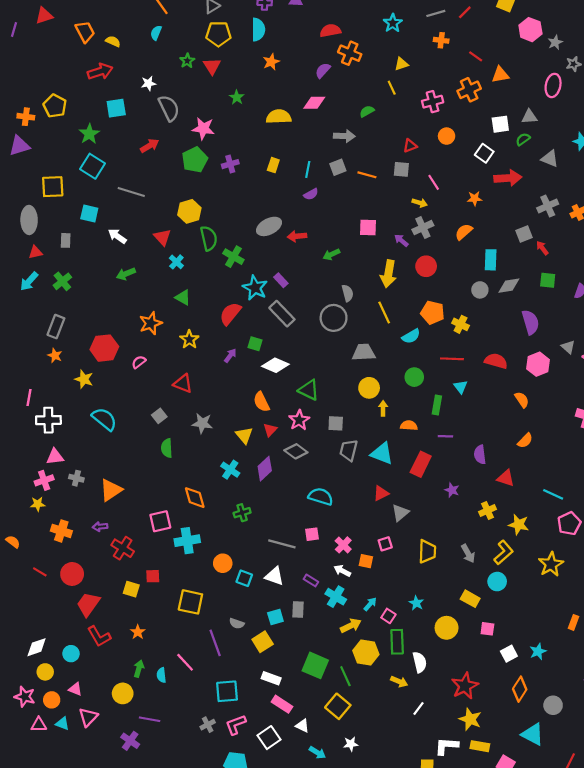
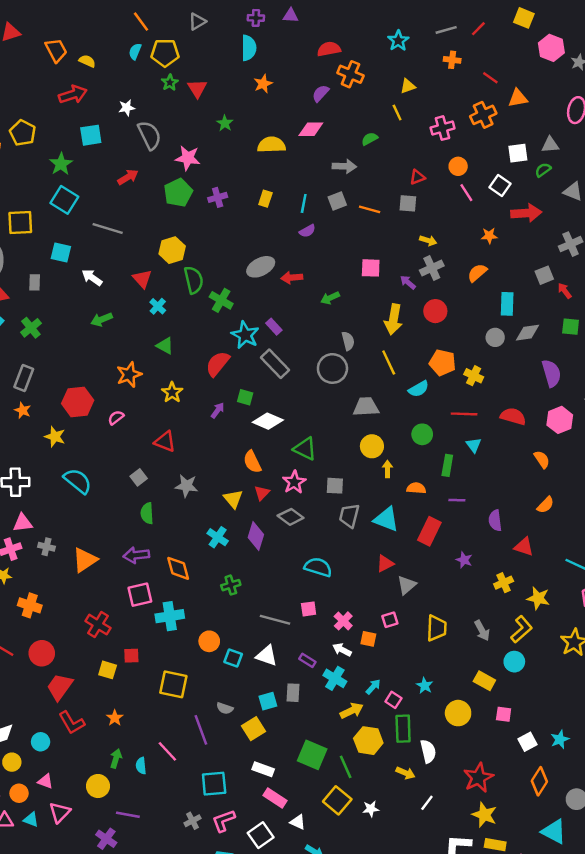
yellow pentagon: (218, 34) -> (165, 53), moved
pink line: (434, 182) -> (466, 193), moved
purple diamond: (265, 469) -> (256, 536), turned -30
purple arrow: (100, 527) -> (136, 555), moved, size x1.5
white star: (351, 744) -> (371, 809), moved

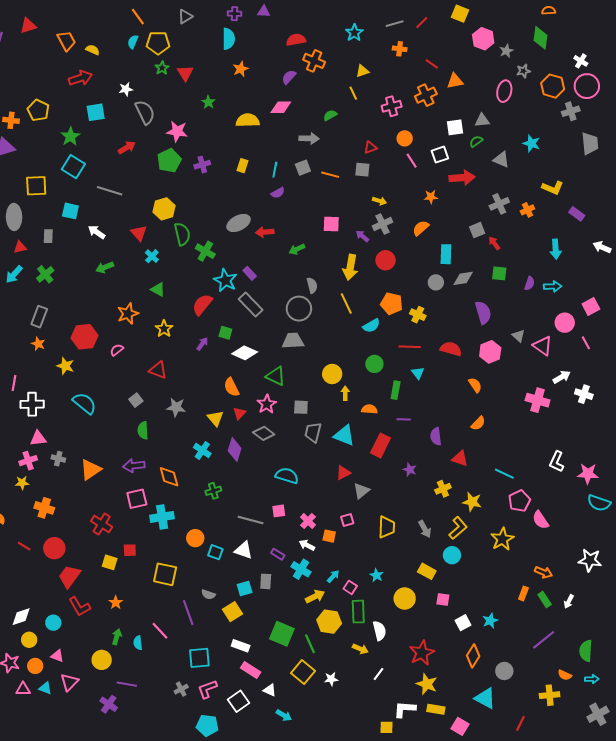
white square: (500, 185) -> (440, 155), turned 36
gray trapezoid: (366, 407) -> (293, 341), moved

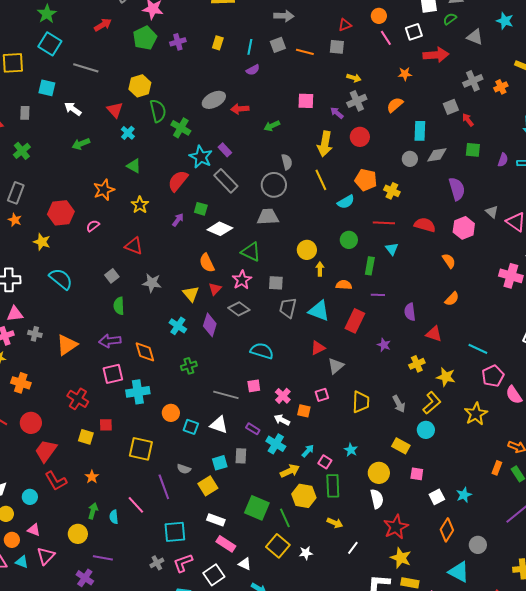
white semicircle: (379, 631) -> (377, 499), moved

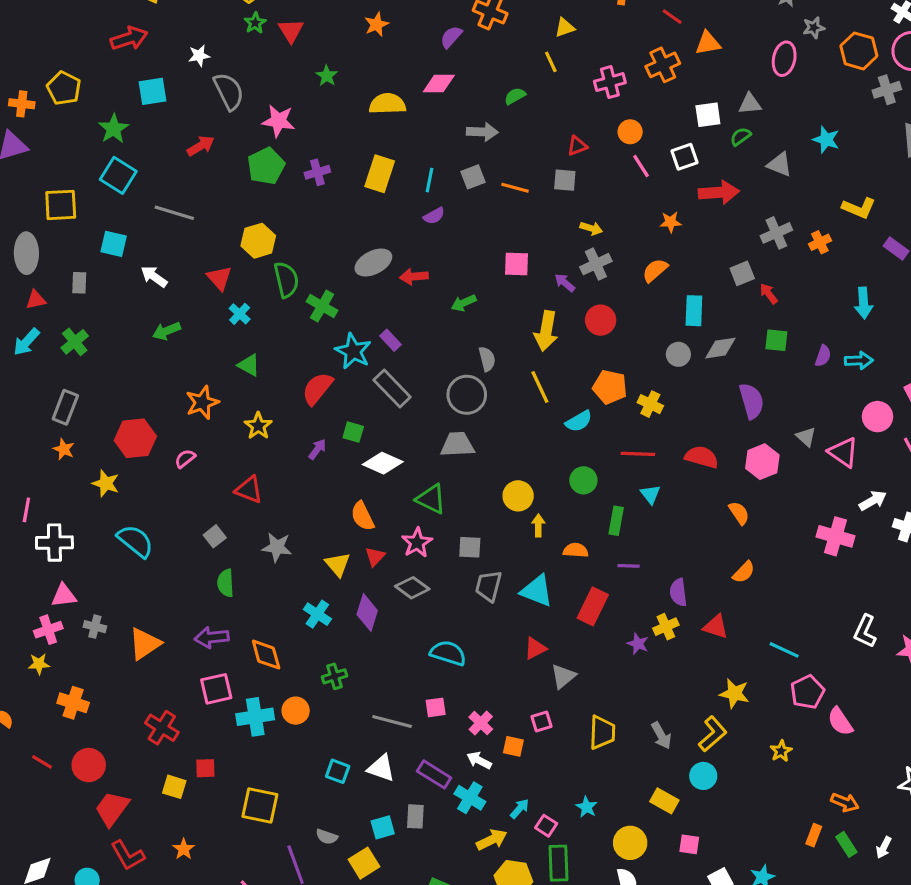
yellow rectangle: (218, 43) -> (380, 174), size x1.6
yellow cross: (417, 364) -> (666, 627), moved
orange circle: (171, 413) -> (296, 711), moved
yellow star: (476, 414) -> (781, 751), size x0.6
purple rectangle: (253, 429) -> (434, 774), size x1.5

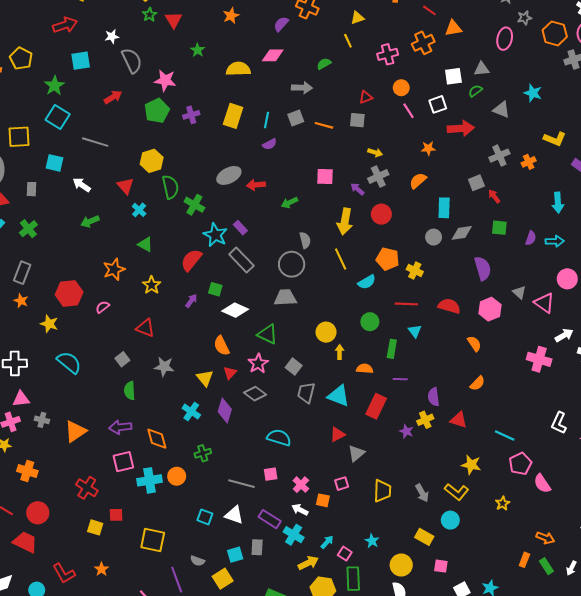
gray square: (470, 547) -> (294, 367), turned 35
yellow L-shape: (713, 734) -> (457, 492), turned 80
red trapezoid: (112, 809) -> (25, 542), moved, turned 80

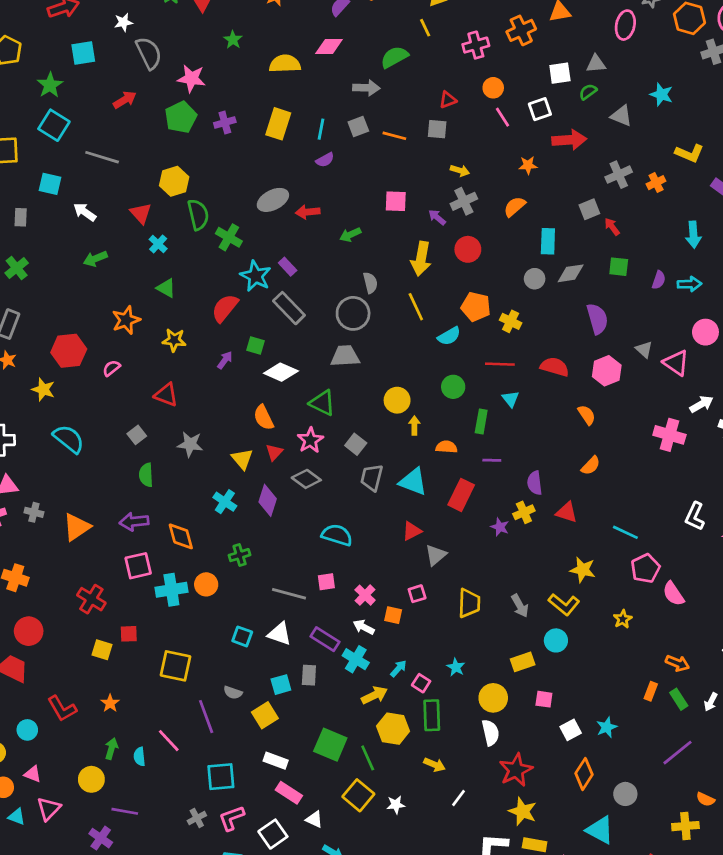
green semicircle: (324, 64) -> (394, 57), size x1.5
yellow star: (152, 285) -> (174, 340), turned -30
yellow rectangle: (424, 537) -> (523, 662), turned -48

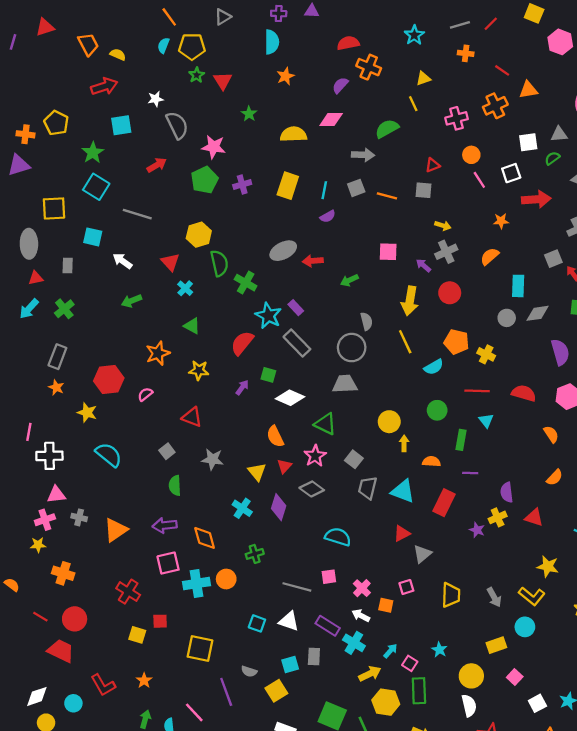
pink square: (544, 699) -> (515, 677), turned 35

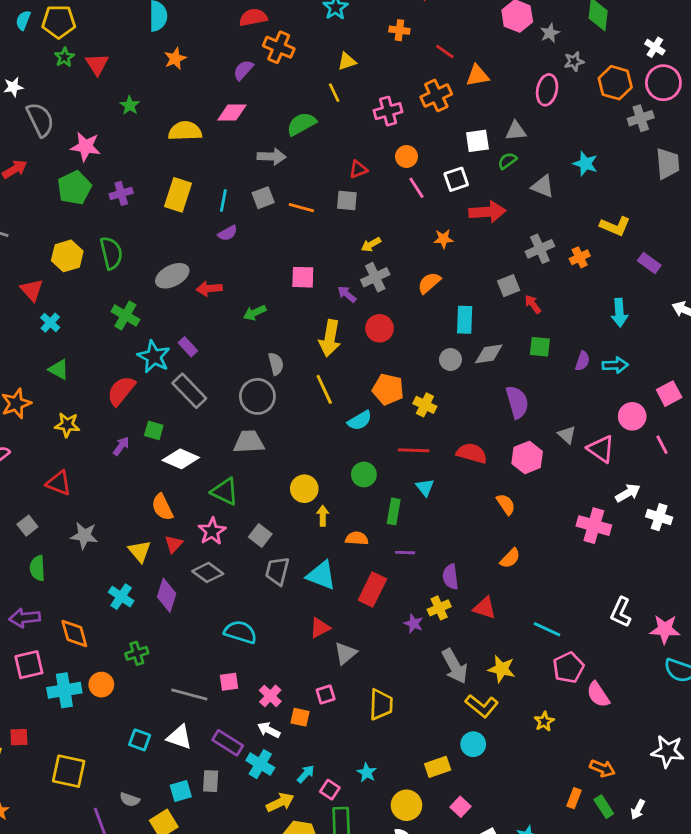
yellow arrow: (443, 226) -> (371, 245), turned 133
green semicircle: (219, 263) -> (111, 253), moved
gray arrow: (494, 597) -> (455, 666), moved, size x1.4

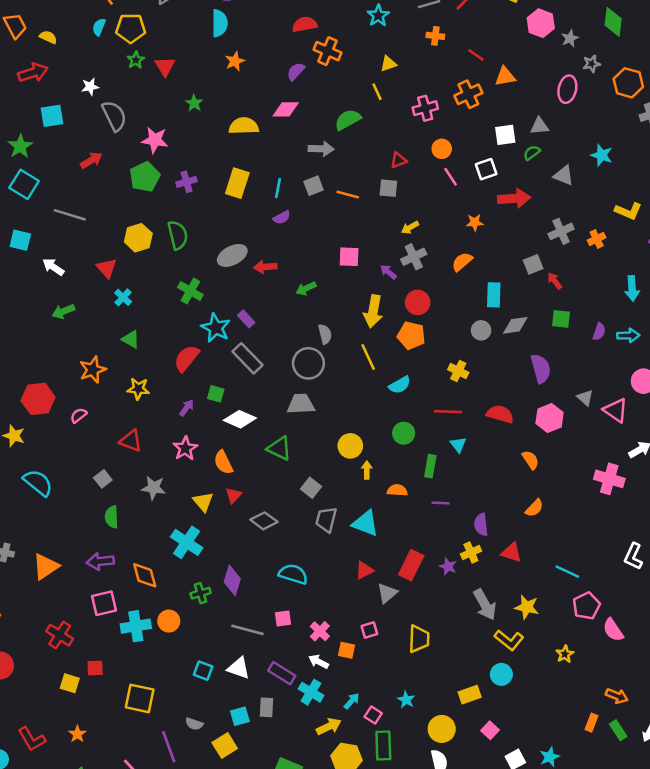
orange pentagon: (388, 389) -> (411, 335), moved
pink star: (212, 531) -> (185, 448), moved
red rectangle: (372, 589) -> (411, 565), moved
purple diamond: (167, 595) -> (232, 580), moved
cyan cross: (121, 597) -> (187, 542), size x1.4

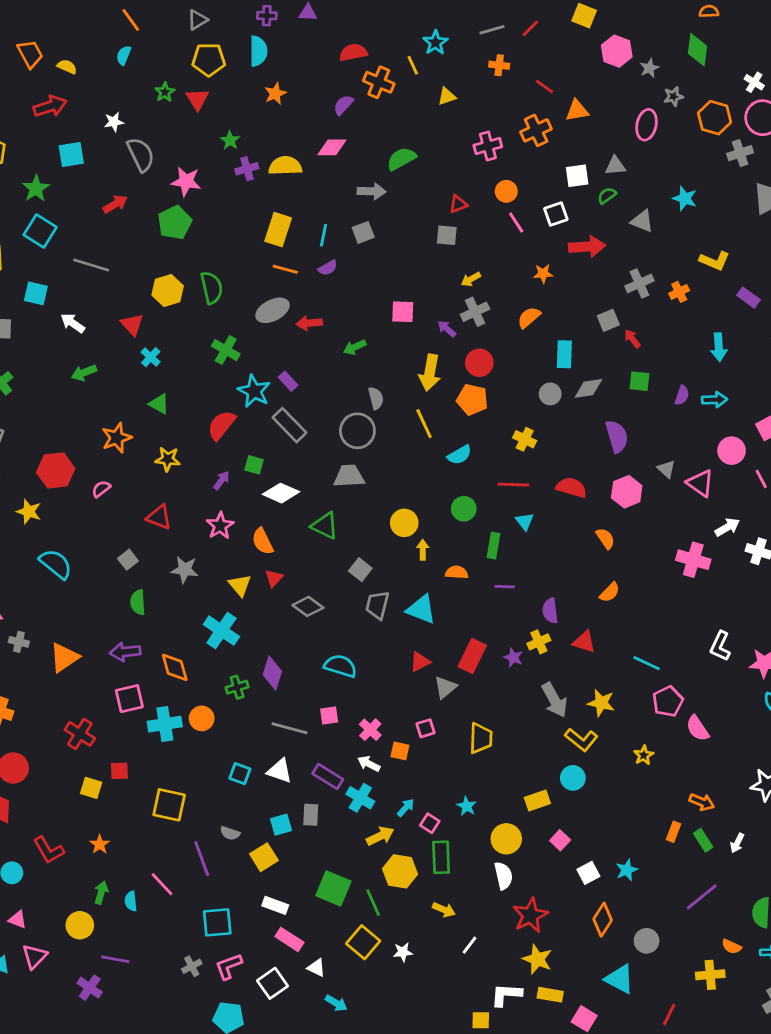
yellow pentagon: (131, 28) -> (209, 60), moved
yellow line: (377, 92) -> (413, 65), moved
purple cross: (187, 182) -> (247, 169), moved
orange line: (348, 195) -> (285, 269), moved

